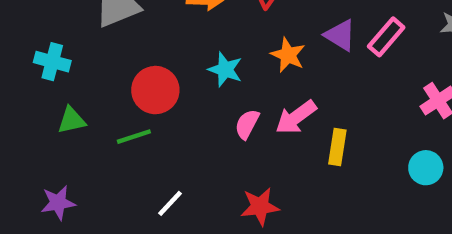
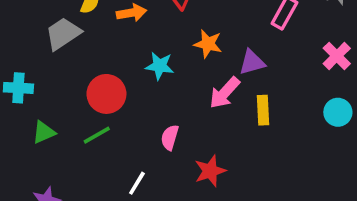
purple triangle: (340, 35) -> (252, 62), moved, turned -36
pink semicircle: (247, 124) -> (170, 137), moved

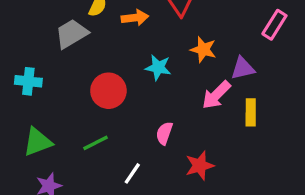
green triangle: (44, 132) -> (37, 142), moved, size x1.4
green line: (97, 135) -> (95, 143), moved

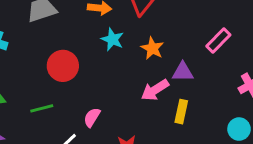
cyan star: (158, 67) -> (112, 39), moved
pink semicircle: (164, 133) -> (92, 117), moved

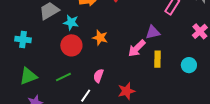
cyan star: (112, 39) -> (71, 22), moved
orange star: (152, 48) -> (100, 38), moved
cyan circle: (239, 129) -> (189, 65), moved

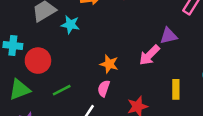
orange star: (100, 38) -> (109, 64), moved
red circle: (71, 45) -> (38, 61), moved
yellow rectangle: (157, 59) -> (176, 89), moved

